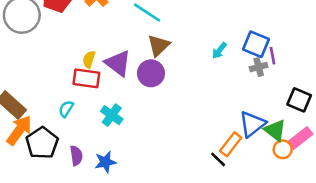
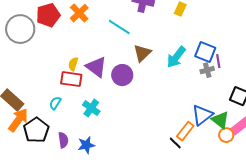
brown triangle: (159, 45) -> (142, 53), moved
cyan arrow: (219, 51) -> (176, 57), size x1.6

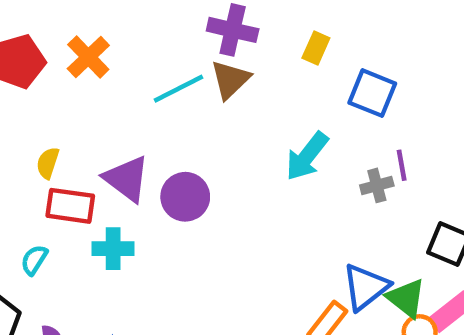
cyan line: (119, 27) -> (178, 89), turned -60
blue square: (205, 52) -> (372, 93), moved
brown triangle: (142, 53) -> (230, 80), moved
yellow semicircle: (73, 64) -> (48, 163), moved
cyan cross: (91, 108) -> (113, 249), moved, turned -36

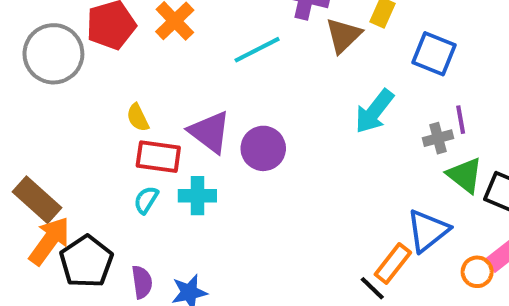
brown triangle: (230, 80) -> (343, 35), moved
yellow semicircle: (48, 163) -> (138, 118), turned -44
cyan semicircle: (34, 260) -> (146, 200), moved
green triangle: (406, 298) -> (465, 175), moved

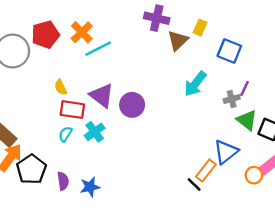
cyan line: (257, 50) -> (98, 49), moved
purple line: (461, 120) -> (245, 88), turned 35
cyan cross: (197, 196) -> (95, 132), turned -36

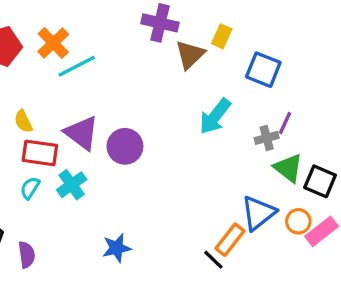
orange circle: (254, 175) -> (298, 221), moved
blue star: (90, 187) -> (117, 248), moved

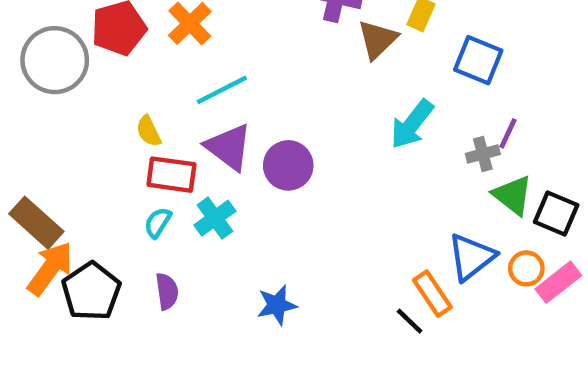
cyan line: (77, 66) -> (222, 90), moved
orange rectangle: (230, 240) -> (432, 294), turned -72
purple semicircle: (27, 255) -> (167, 291), moved

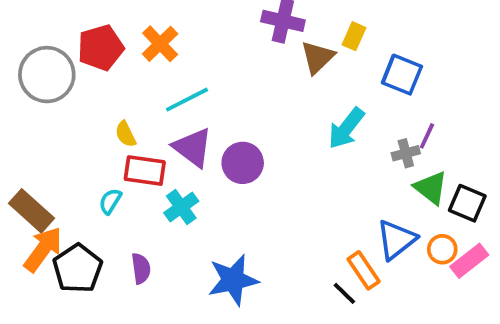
cyan semicircle: (158, 223) -> (110, 201), moved
blue star: (277, 305) -> (233, 280), size x1.5

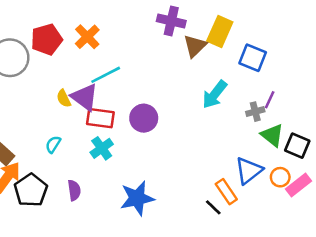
yellow rectangle: (354, 36) -> (220, 31), size x1.6
purple triangle: (193, 148) -> (85, 97), moved
red rectangle: (145, 171) -> (100, 118), moved

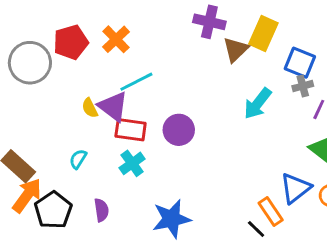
gray cross: (255, 112) -> (303, 86), moved

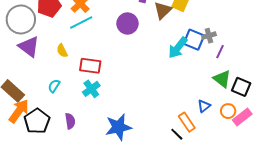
blue square: (300, 63) -> (194, 40), moved
cyan line: (136, 82) -> (81, 22), moved
purple triangle: (113, 106) -> (29, 47), moved
purple circle: (179, 130) -> (127, 23), moved
blue triangle: (295, 188) -> (204, 106), size x0.6

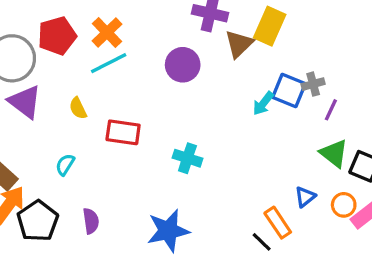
cyan arrow: (178, 48) -> (263, 103), size x0.7
cyan cross: (91, 89) -> (187, 158), moved, turned -36

